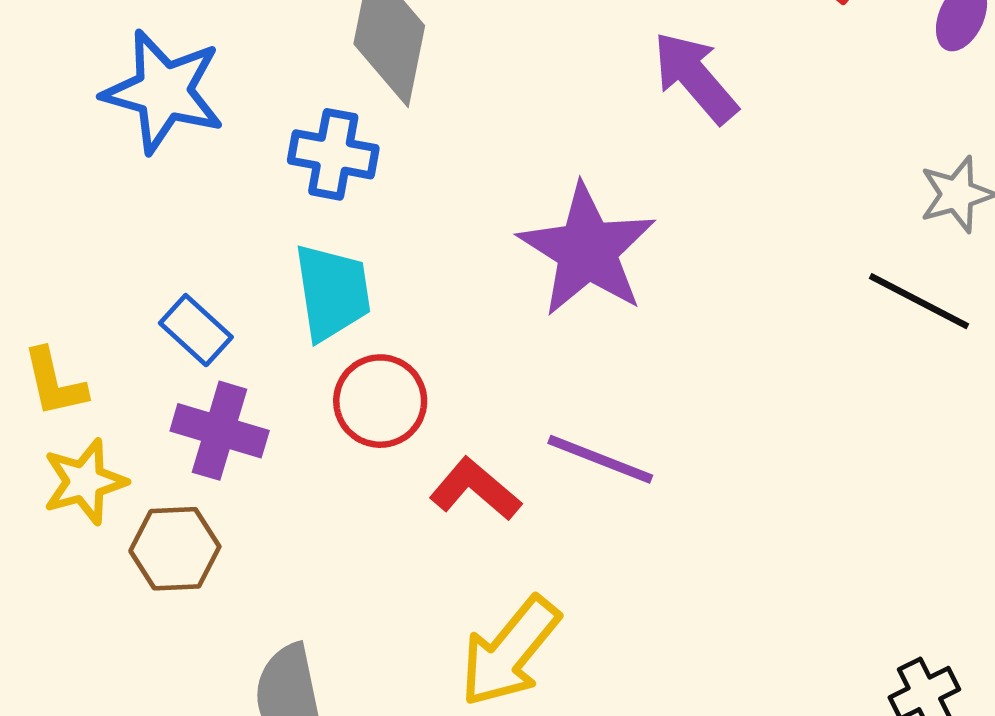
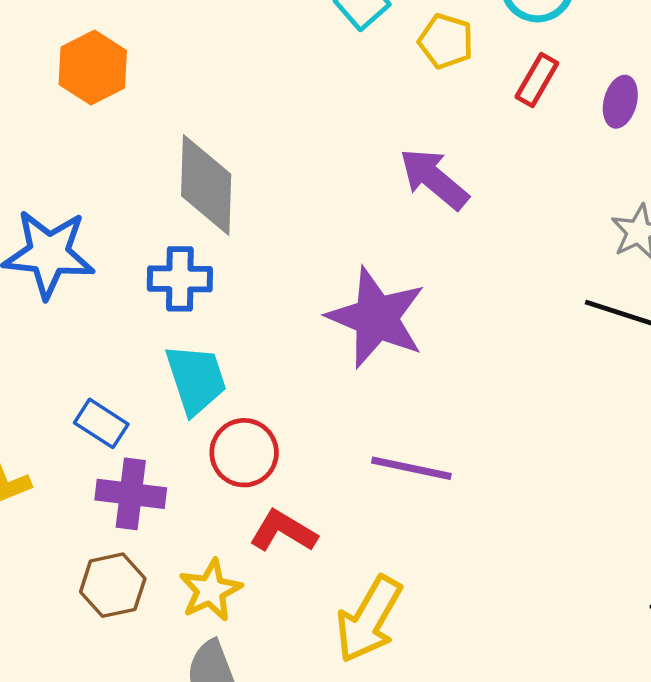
yellow star: (85, 482) -> (210, 590), moved
red L-shape: (475, 489) -> (283, 531), moved

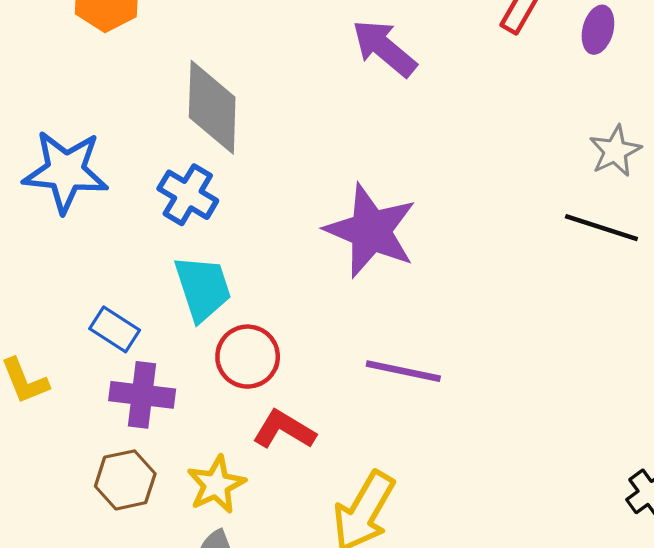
purple arrow: (434, 179) -> (384, 48), moved
blue cross: (180, 279) -> (188, 195), turned 30

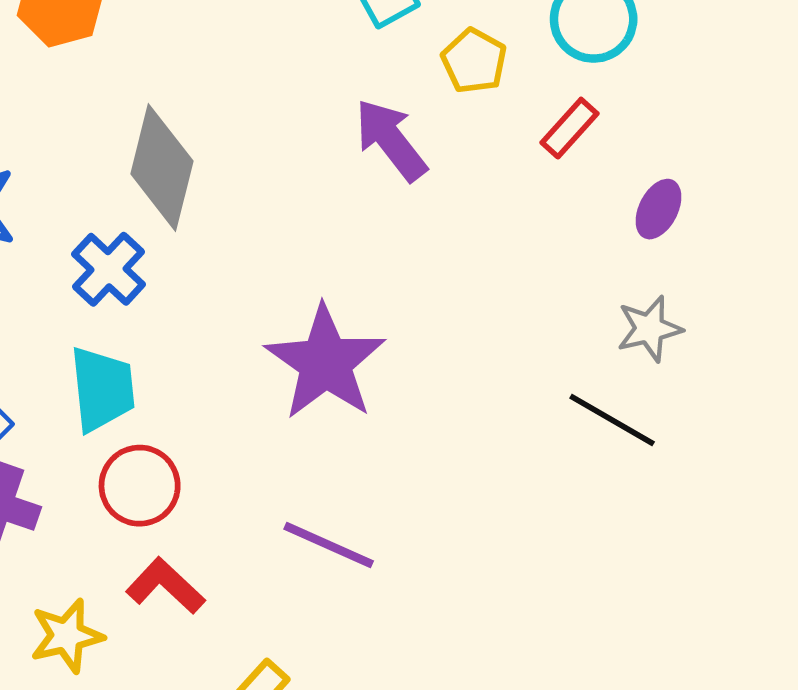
purple ellipse: (598, 30) -> (658, 209), moved

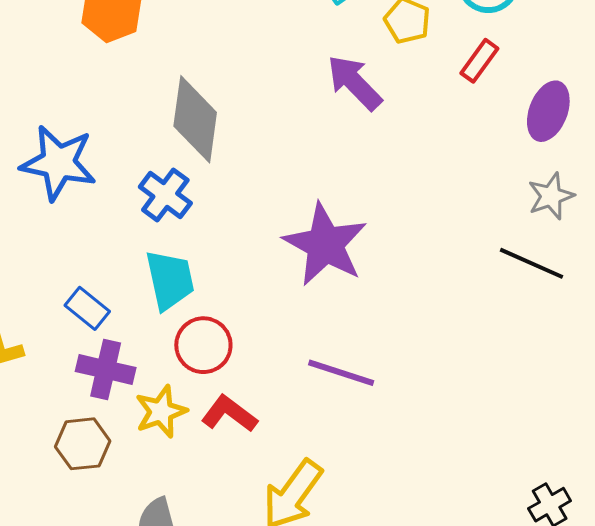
purple ellipse: (658, 209) -> (548, 111), size x1.4
yellow star: (67, 636) -> (161, 412), moved

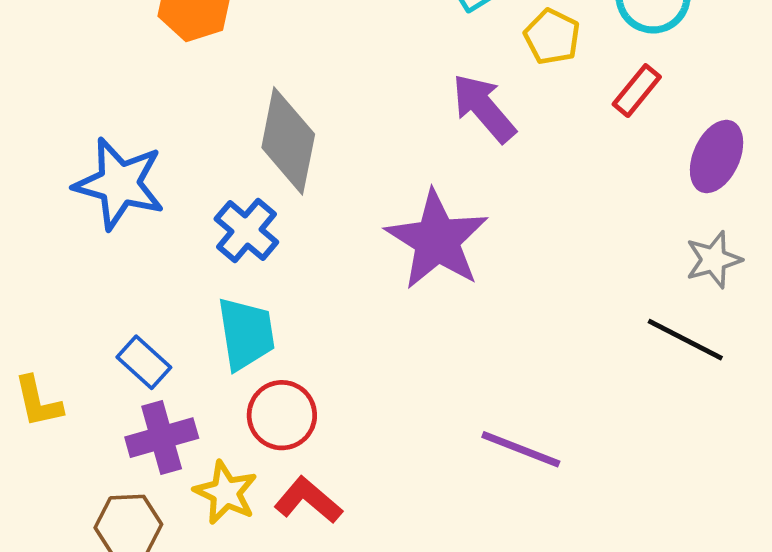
purple star: (325, 244) -> (437, 240), moved
purple cross: (106, 369) -> (162, 438), turned -32
purple line: (341, 373) -> (521, 449), moved
yellow star: (161, 412) -> (226, 493), turned -30

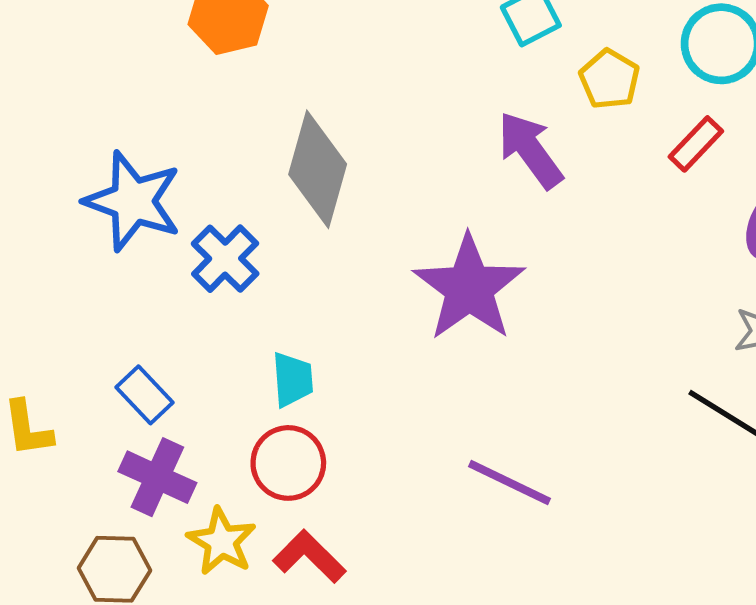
blue cross: (246, 230) -> (225, 259), moved
cyan trapezoid: (246, 334) -> (293, 379), moved, size x0.7
purple cross: (162, 438) -> (157, 477), turned 36
purple line: (521, 449) -> (509, 482), moved

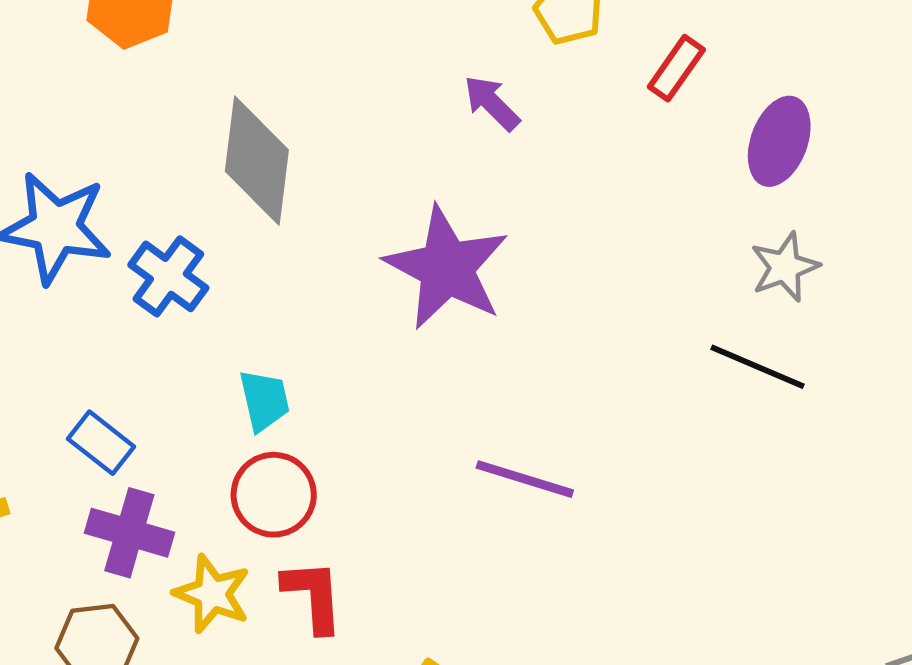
purple arrow: (530, 150) -> (492, 103), size x0.7
red L-shape: (309, 556) -> (313, 596), turned 50

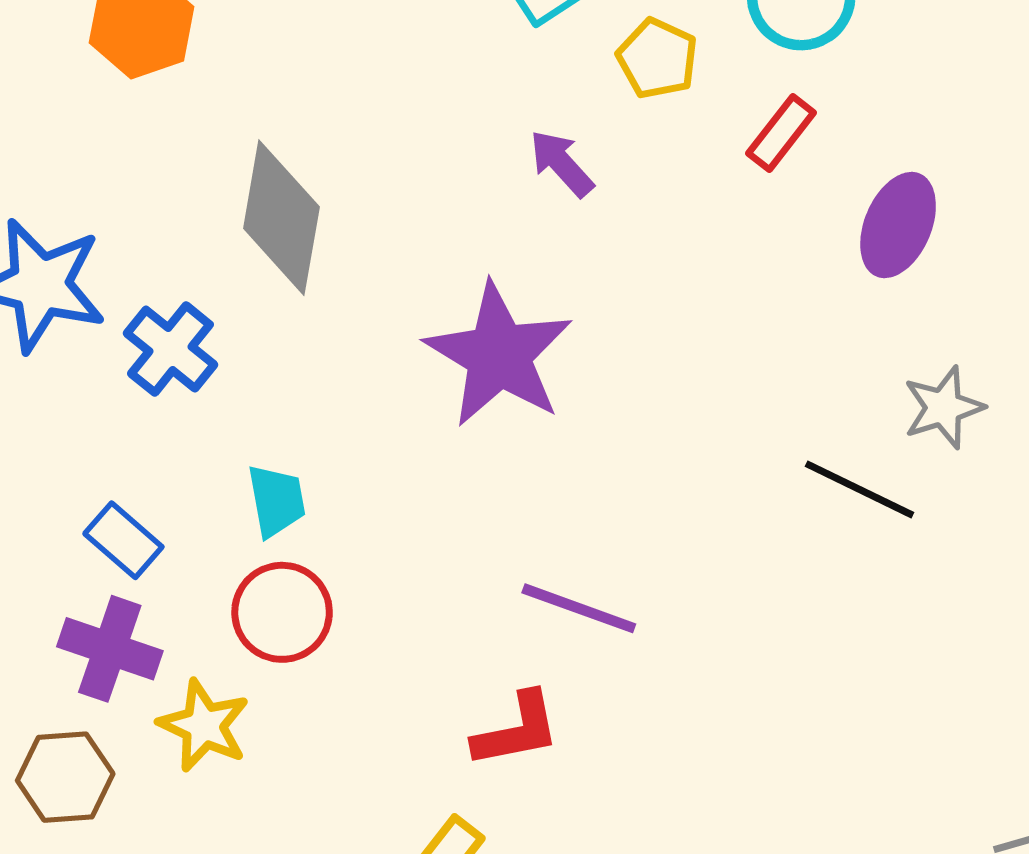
gray star: (785, 267) -> (943, 408), moved
blue rectangle: (101, 443) -> (123, 540), moved
red L-shape: (313, 596) -> (517, 730), moved, turned 80

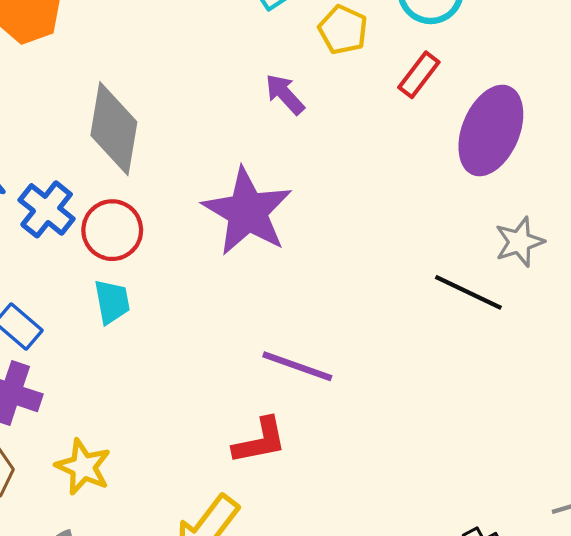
purple ellipse: (898, 225) -> (491, 131), size x1.4
red circle: (282, 612) -> (112, 230), moved
yellow star: (204, 726) -> (83, 467), moved

